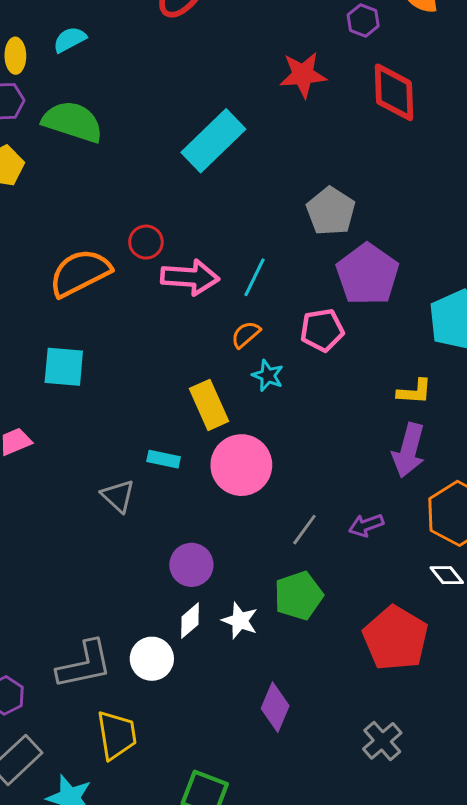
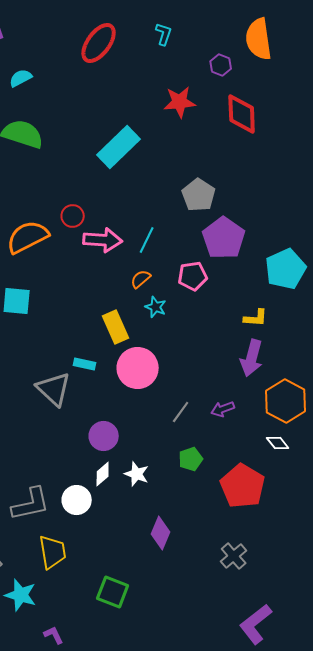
gray triangle: (118, 496) -> (54, 389), size x1.5
green pentagon: (299, 596) -> (191, 459), moved, size x0.7

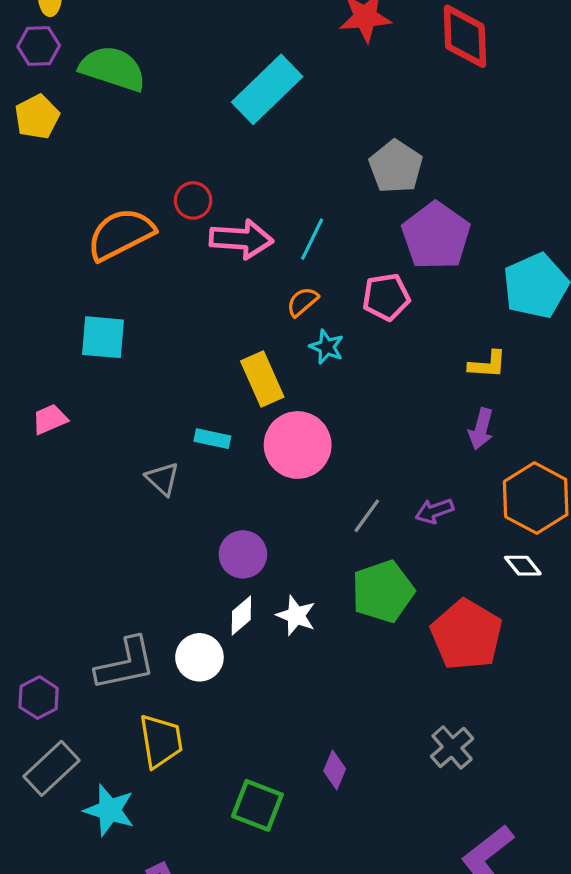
purple arrow: (252, 358) -> (481, 429), size x0.7
gray triangle: (54, 389) -> (162, 479), size x0.6
green pentagon: (191, 459) -> (383, 591), size x1.6
purple diamond: (161, 533) -> (335, 770), moved, size x0.7

